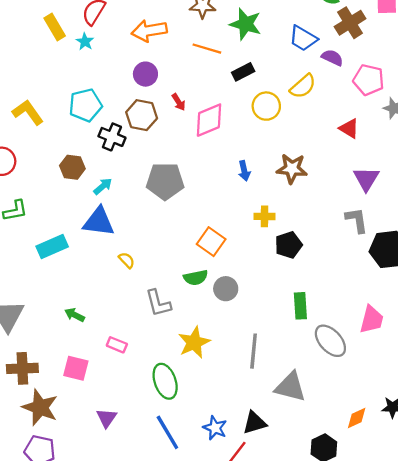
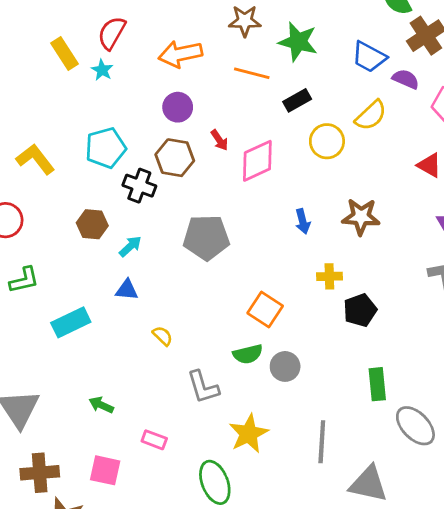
blue triangle: (99, 222) -> (127, 290), size x0.6

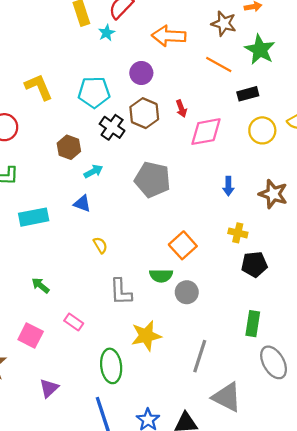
purple circle: (178, 107) -> (141, 73), moved

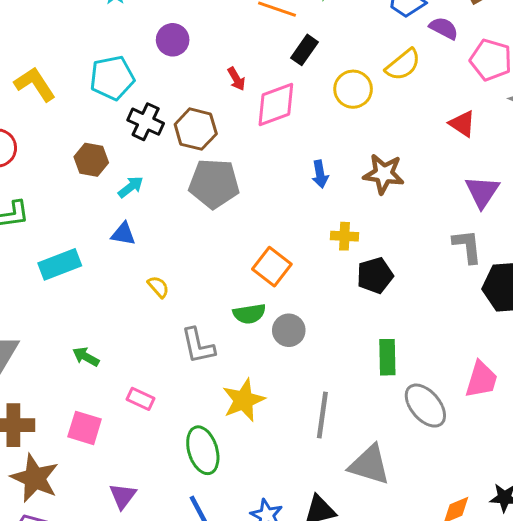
black rectangle: (248, 94) -> (304, 50), moved, turned -30
brown hexagon: (144, 113) -> (196, 129), moved

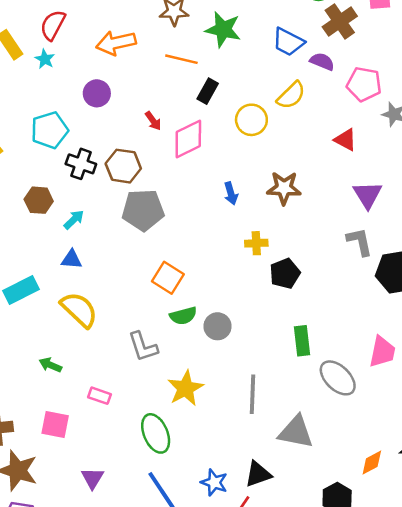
orange square: (272, 267) -> (168, 278), moved
yellow semicircle: (158, 287) -> (79, 310), moved, size x2.0

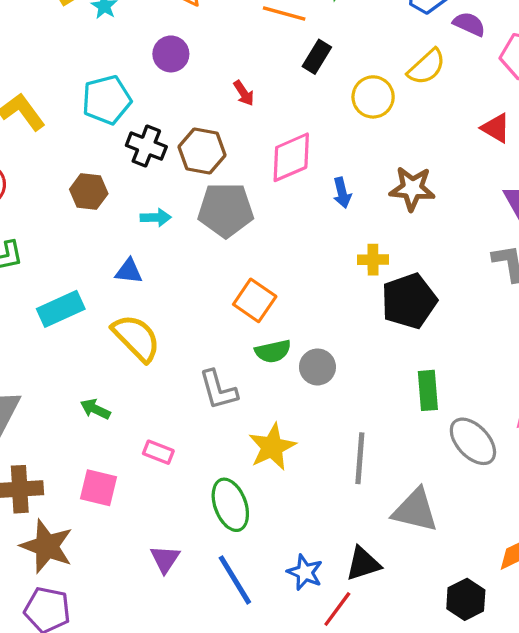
pink diamond: (188, 139) -> (291, 157), moved
cyan arrow: (74, 220) -> (156, 218), moved, turned 40
black pentagon: (285, 273) -> (409, 301), size x1.4
purple triangle: (92, 478) -> (165, 559), moved

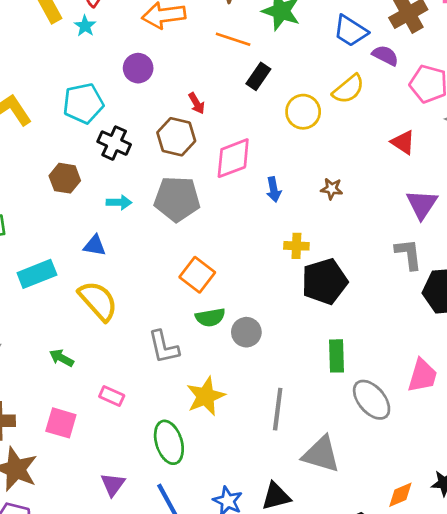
brown hexagon: (202, 151) -> (176, 137), moved
brown star: (412, 188) -> (332, 189), size x0.6

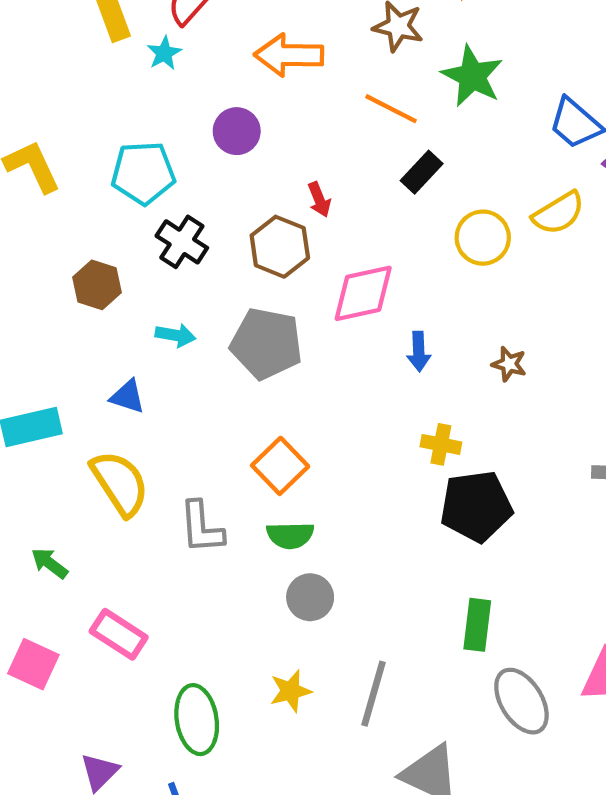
gray circle: (246, 332) -> (310, 597), moved
gray L-shape: (164, 347) -> (201, 527), moved
pink rectangle: (112, 396) -> (119, 634), size x1.4
yellow star: (206, 396) -> (291, 691), moved, size x0.7

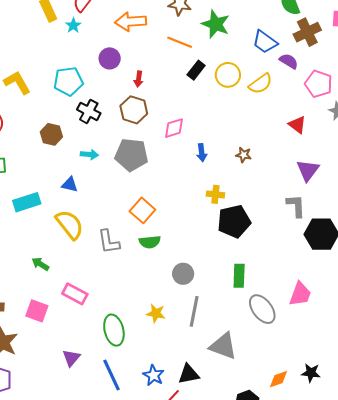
red arrow: (319, 200) -> (139, 79), moved, turned 35
yellow circle: (483, 238) -> (228, 75), moved
pink diamond: (363, 293) -> (174, 128), size x0.7
gray circle: (310, 597) -> (183, 274), moved
yellow star: (291, 691) -> (156, 313), turned 30

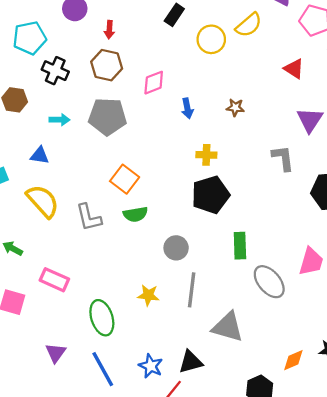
yellow circle: (228, 75) -> (211, 39), moved
gray L-shape: (296, 206) -> (283, 158), moved
black pentagon: (234, 221) -> (211, 195), moved

